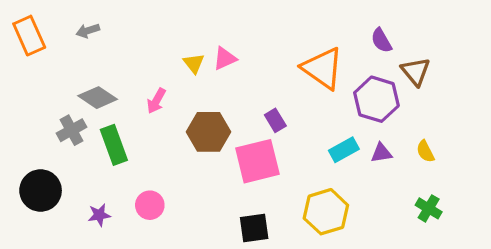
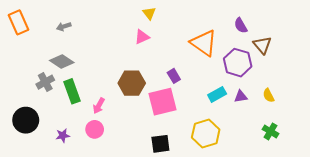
gray arrow: (88, 31) -> (64, 27), moved
yellow triangle: (194, 63) -> (149, 13), moved
pink arrow: (156, 101) -> (99, 106), moved

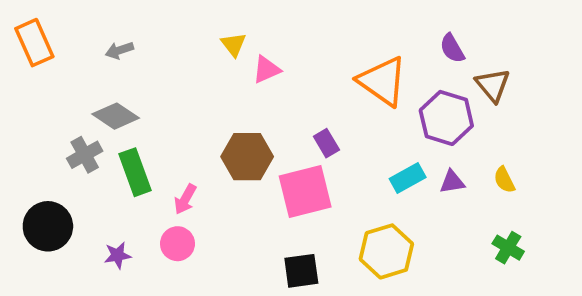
yellow triangle: (149, 13) -> (234, 44), moved

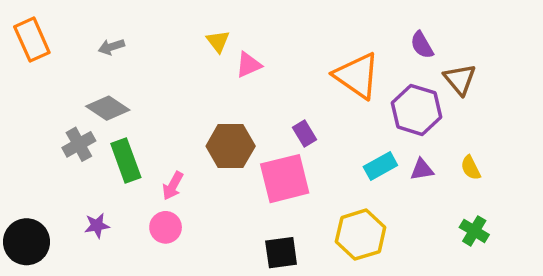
black circle: (48, 226) -> (27, 242), moved
purple star: (118, 255) -> (97, 226), moved

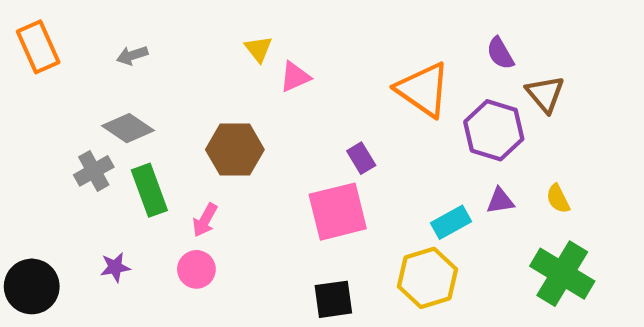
brown hexagon: (231, 146) -> (235, 150), moved
cyan rectangle: (380, 166) -> (451, 222), moved
green cross: (474, 231) -> (562, 274), size x1.8

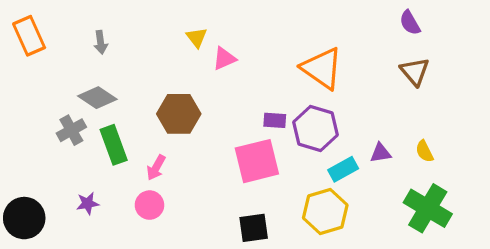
purple semicircle: (500, 53) -> (410, 23), moved
gray arrow: (132, 55) -> (101, 42), turned -80
purple hexagon: (494, 130) -> (315, 129), moved
purple rectangle: (361, 158) -> (275, 120), turned -55

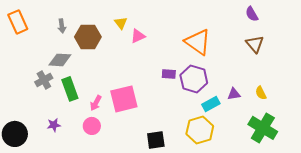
gray diamond: (97, 98) -> (60, 60), turned -30
brown hexagon: (179, 114) -> (88, 37), moved
pink square: (257, 161) -> (124, 99), moved

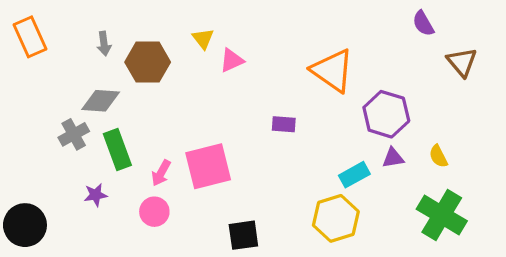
brown triangle: (255, 44) -> (462, 62), moved
purple hexagon: (194, 79) -> (386, 114), moved
purple star: (54, 125) -> (96, 195), moved
black square: (156, 140) -> (243, 235), moved

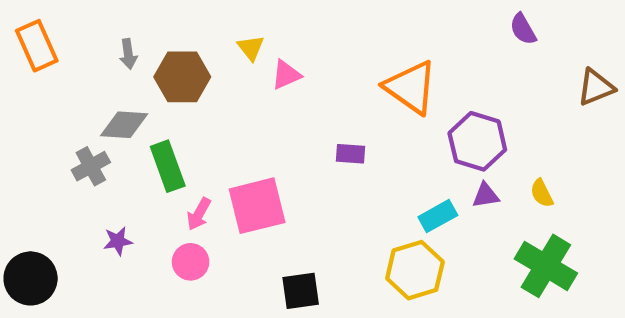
brown triangle: (462, 62) -> (596, 87), moved, turned 48
green rectangle: (117, 149) -> (168, 166), moved

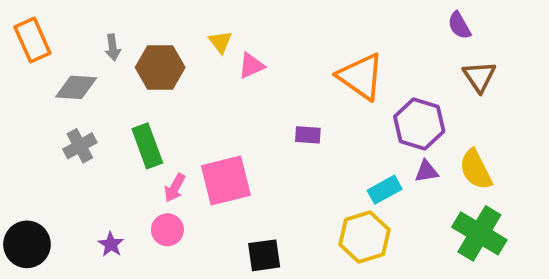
brown triangle: (596, 87) -> (479, 77), moved, turned -42
gray diamond: (124, 125) -> (76, 87), moved
yellow semicircle: (542, 193) -> (476, 170), size x1.6
purple star: (118, 241) -> (111, 244), moved, turned -30

